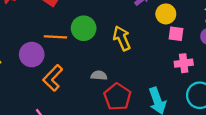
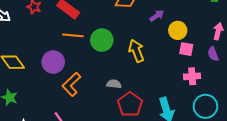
orange line: (55, 37) -> (73, 35), moved

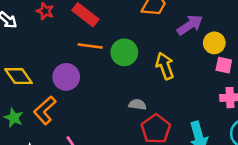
purple arrow: (157, 16) -> (190, 25), size x1.5
orange L-shape: (71, 84) -> (45, 110), moved

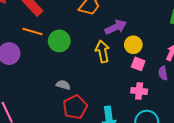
yellow arrow: (165, 66) -> (102, 51), moved

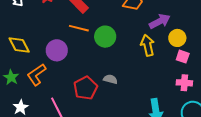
red pentagon: (75, 107) -> (86, 88), moved

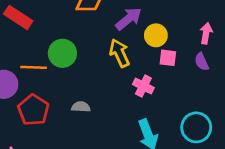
orange line: (79, 28) -> (34, 67), moved
pink cross: (184, 83) -> (143, 86), moved, turned 35
red pentagon: (86, 88) -> (33, 110), moved

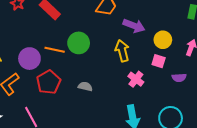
purple arrow: (129, 19) -> (134, 26), turned 50
yellow circle: (156, 35) -> (163, 40), moved
purple semicircle: (202, 62) -> (179, 78), moved, turned -80

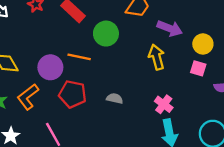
green circle: (79, 43) -> (106, 34), moved
pink cross: (136, 79) -> (164, 104), moved
red pentagon: (49, 82) -> (73, 94), turned -30

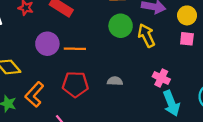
green circle: (106, 34) -> (121, 26), moved
purple circle: (50, 67) -> (47, 44), moved

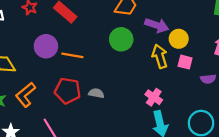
yellow circle: (187, 15) -> (179, 39), moved
yellow arrow: (146, 36) -> (160, 56), moved
gray semicircle: (115, 81) -> (96, 93), moved

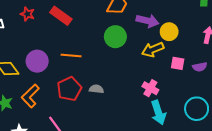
purple circle: (46, 46) -> (37, 61), moved
yellow arrow: (160, 56) -> (153, 50), turned -90
pink square: (185, 62) -> (178, 63), moved
red pentagon: (68, 91) -> (69, 89), turned -30

